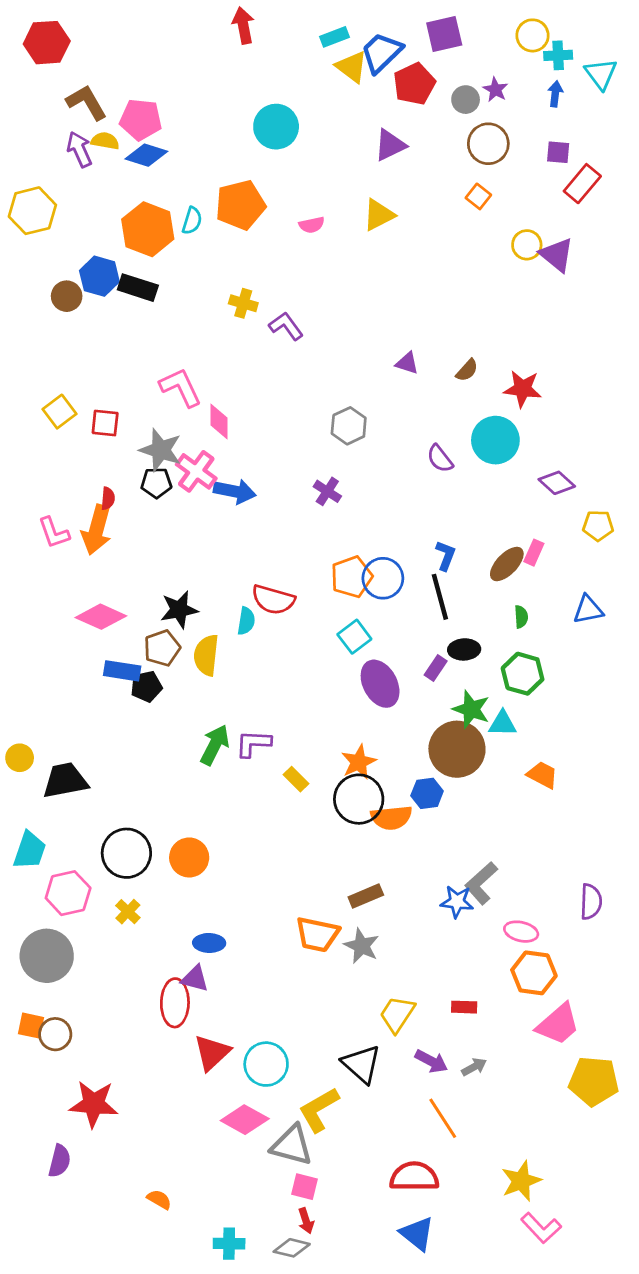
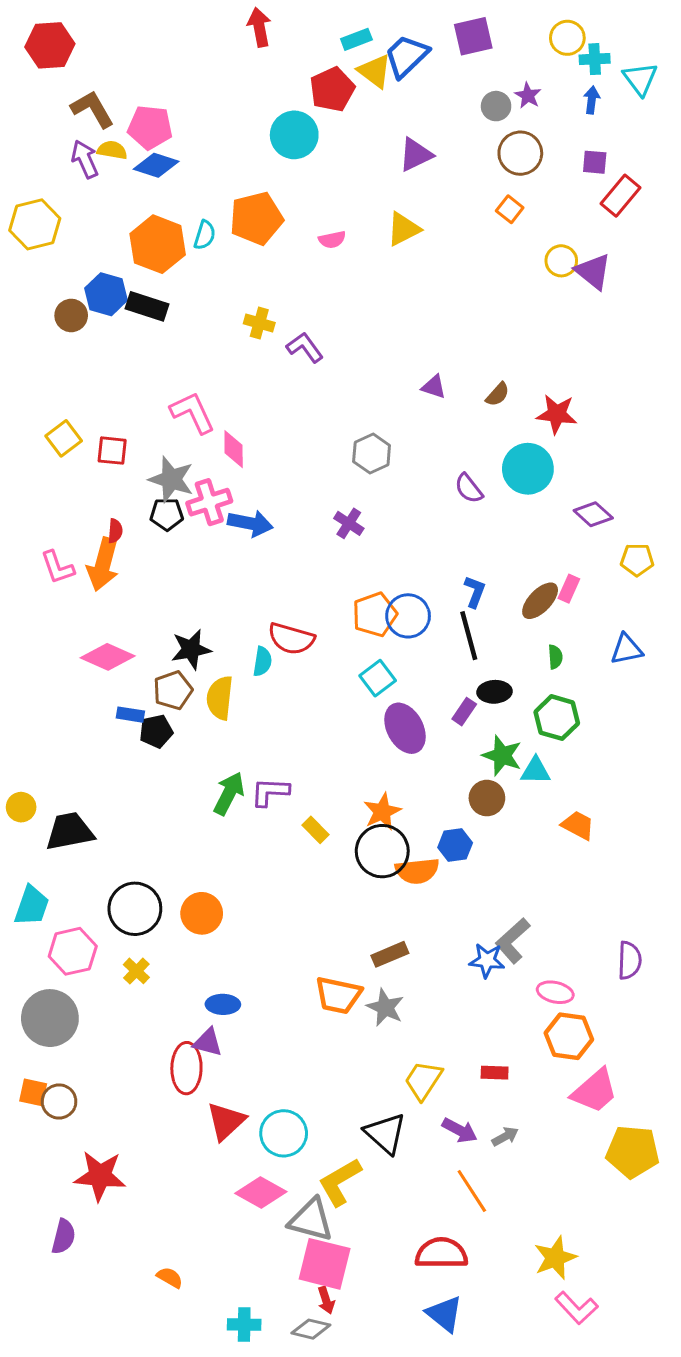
red pentagon: (414, 84) -> (332, 89), moved
pink cross: (196, 471) -> (209, 502), turned 36
blue rectangle: (122, 671) -> (130, 715), size x0.7
brown circle: (457, 749) -> (487, 798), size x0.6
pink square: (305, 1187) -> (325, 1264), size x1.8

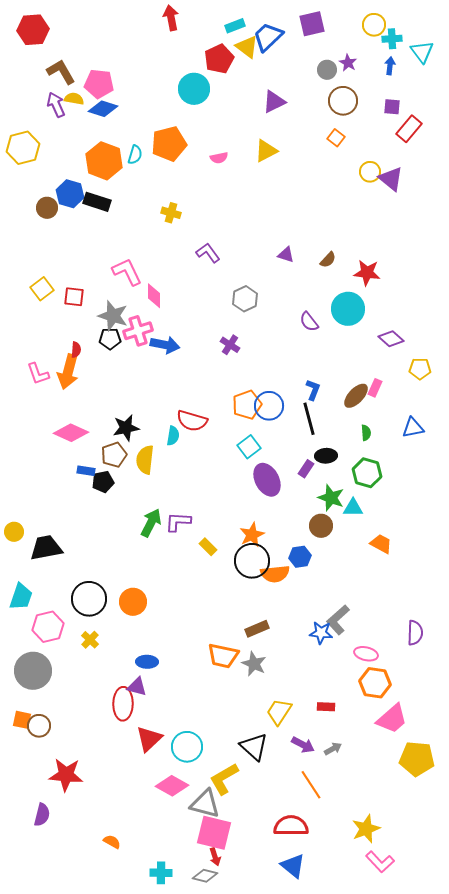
purple L-shape: (305, 347) -> (208, 253), moved

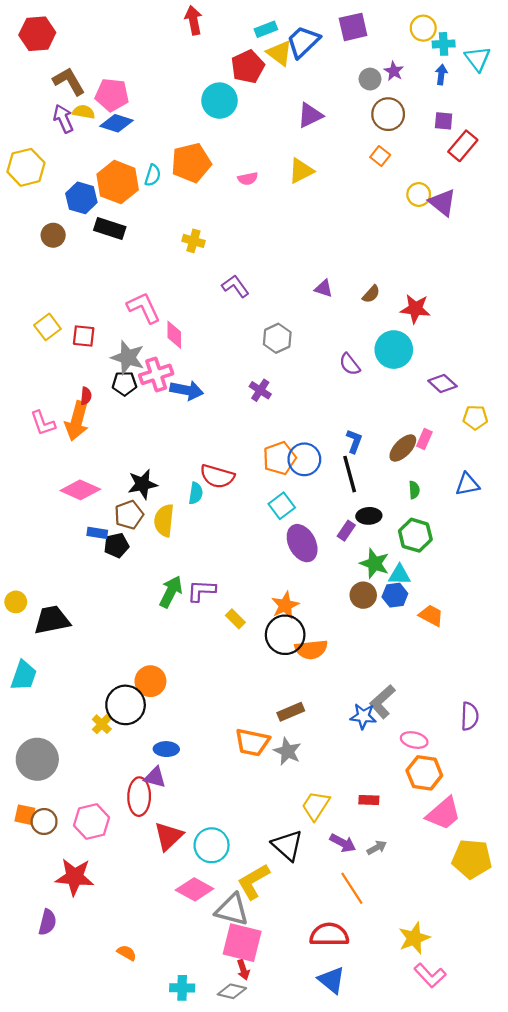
blue hexagon: (70, 194) -> (81, 198), moved
blue hexagon: (300, 557) -> (395, 595), moved
black circle: (89, 599) -> (126, 705), moved
pink hexagon: (48, 627) -> (92, 822), moved

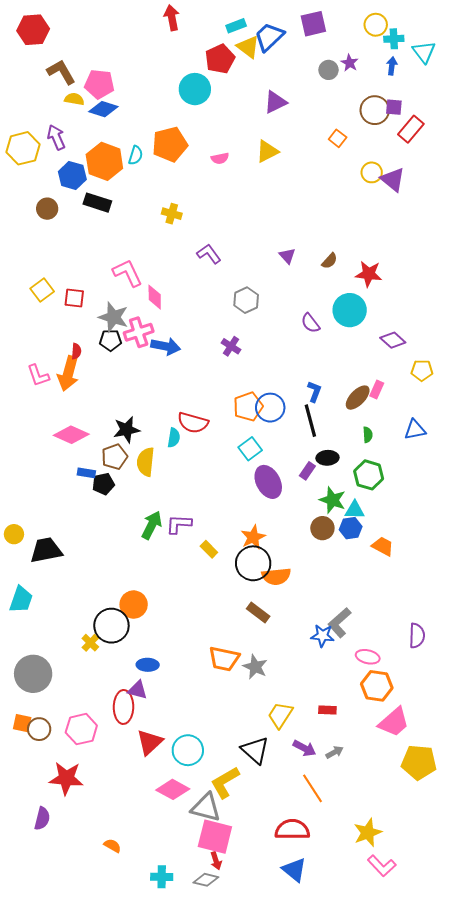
brown circle: (388, 114) -> (375, 110), moved
purple arrow: (63, 119) -> (56, 137), moved
purple triangle: (324, 288) -> (287, 256), turned 30
brown rectangle: (291, 712) -> (258, 613), moved, turned 60

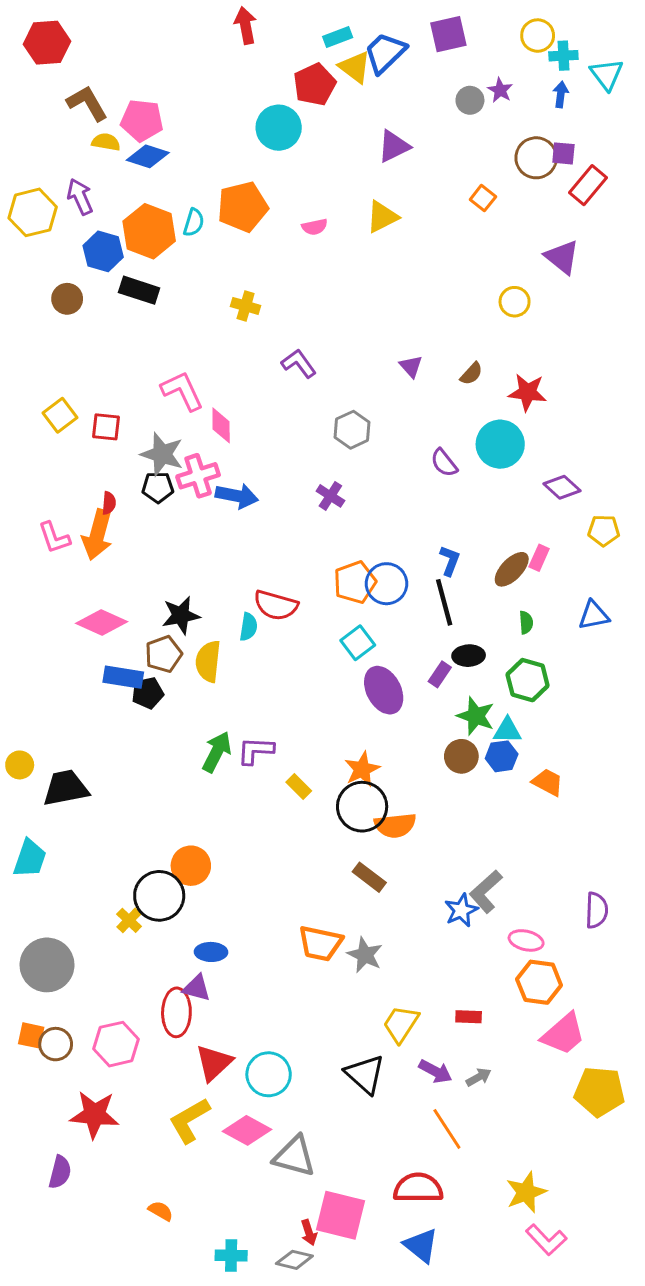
yellow circle: (372, 172) -> (515, 302), moved
blue rectangle: (86, 473) -> (123, 677), size x1.5
blue star: (322, 636) -> (461, 910), turned -30
yellow L-shape: (225, 782) -> (189, 1120), moved
pink square: (215, 837) -> (340, 1215), moved

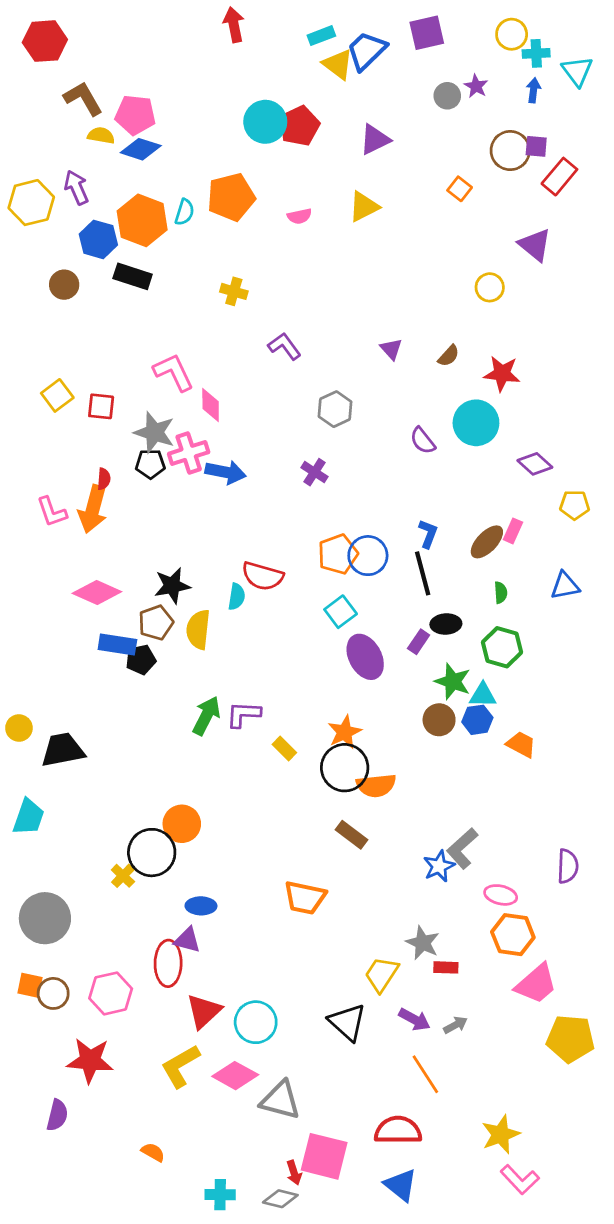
red pentagon: (315, 84) -> (299, 126), moved
gray star: (365, 955) -> (423, 943), moved

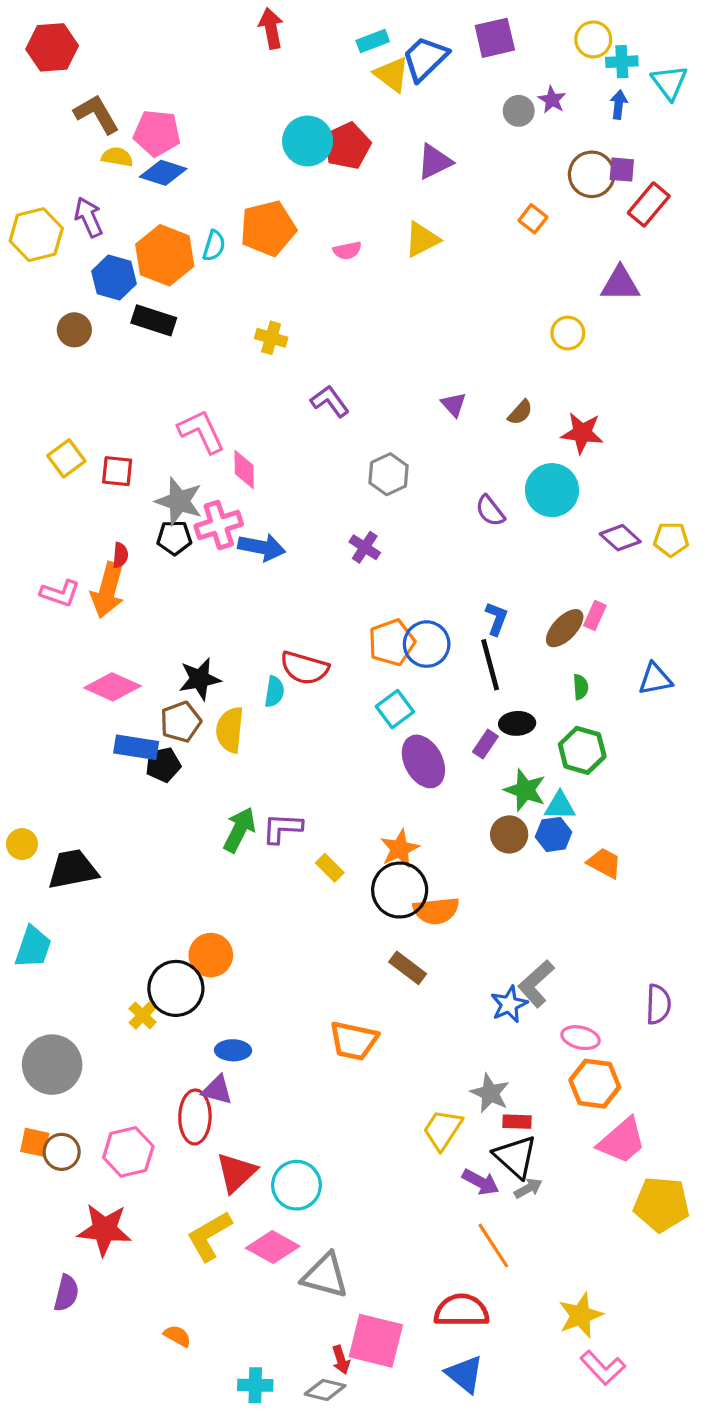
purple triangle: (535, 245) -> (620, 284), turned -39
yellow pentagon: (575, 505) -> (671, 539), moved
pink L-shape: (52, 512) -> (60, 593), turned -52
black triangle: (347, 1022) -> (515, 1157), moved

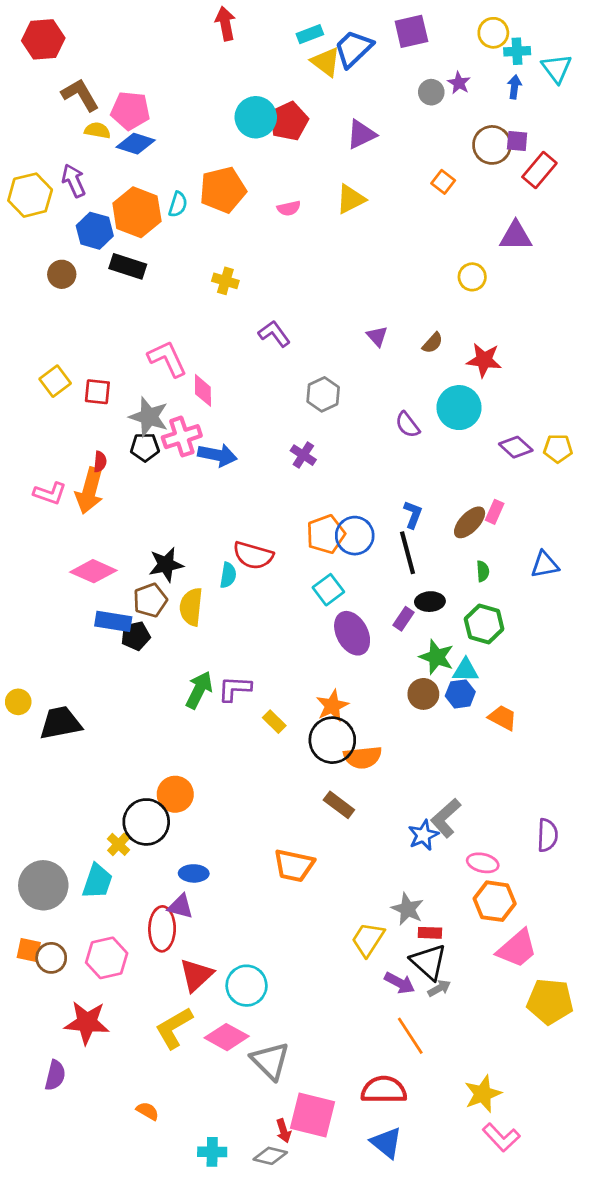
cyan trapezoid: (33, 947) -> (97, 881), moved
gray triangle: (325, 1276) -> (270, 1061), turned 30

